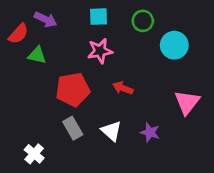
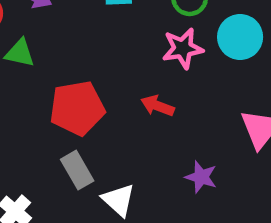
pink star: (100, 51) -> (183, 48), moved
white triangle: (111, 131) -> (118, 200), moved

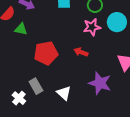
gray rectangle: (77, 170) -> (36, 86), moved
purple star: (201, 177) -> (100, 83), size x1.6

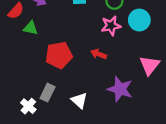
gray rectangle: (36, 86) -> (48, 93), turned 56

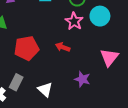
pink star: (111, 26) -> (74, 21), turned -30
purple star: (120, 89) -> (82, 79), size x0.7

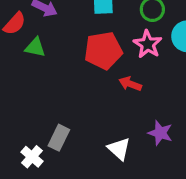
red pentagon: (26, 48) -> (103, 51), moved
white triangle: (45, 90) -> (119, 149), moved

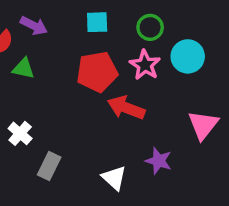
red arrow: (130, 84) -> (126, 108), size x1.5
white cross: (32, 157) -> (20, 133), moved

